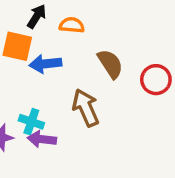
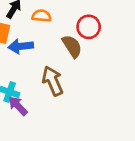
red circle: (156, 80) -> (89, 27), moved
purple arrow: (42, 139) -> (18, 106), turned 40

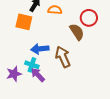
blue arrow: (21, 46) -> (40, 49), moved

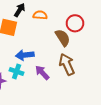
brown arrow: (63, 57) -> (67, 64), moved
purple arrow: (38, 75) -> (42, 73), moved

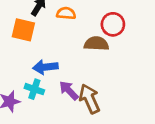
brown semicircle: (63, 38) -> (96, 44), turned -54
brown arrow: (67, 64) -> (90, 99), moved

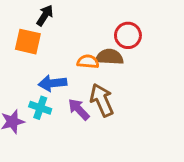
orange semicircle: (66, 13) -> (88, 62), moved
brown arrow: (90, 99) -> (102, 100), moved

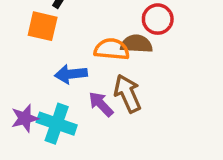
orange semicircle: (88, 62) -> (112, 49), size x1.4
cyan cross: (40, 108) -> (57, 124), moved, size x1.5

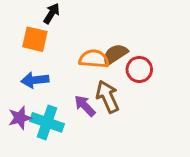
red circle: (158, 19) -> (139, 69), moved
brown semicircle: (136, 44) -> (115, 54), turned -36
blue arrow: (71, 74) -> (35, 80), moved

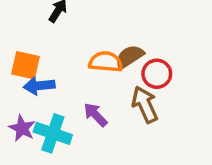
orange square: (35, 39) -> (26, 65), moved
brown arrow: (108, 97) -> (145, 104), moved
purple star: (20, 118) -> (22, 128), turned -30

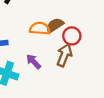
brown arrow: (145, 104) -> (64, 55), turned 45

